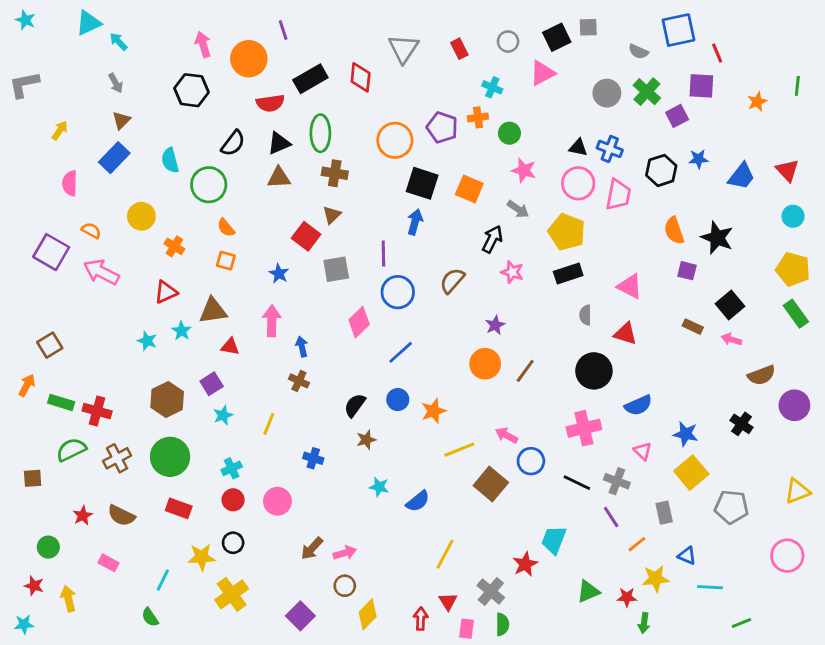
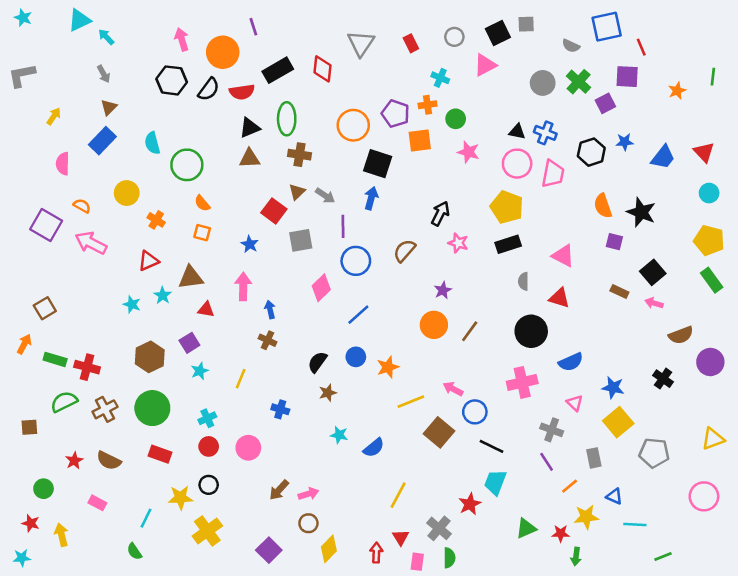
black semicircle: (233, 143) -> (209, 89), moved
orange square: (469, 189) -> (420, 141), moved, turned -30
gray arrow: (518, 209) -> (325, 196), moved
black line: (577, 483) -> (491, 446), moved

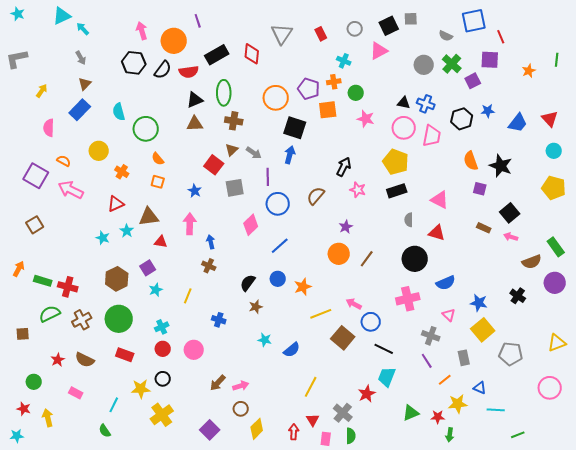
green rectangle: (712, 280) -> (556, 247), moved
brown square: (45, 308) -> (35, 225), moved

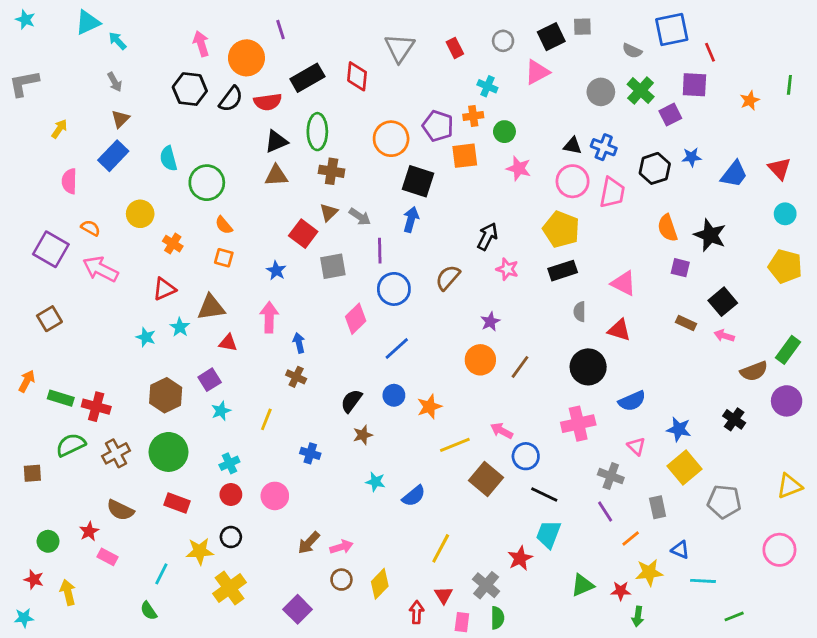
green rectangle: (556, 247) -> (788, 350), turned 72
red star: (58, 360) -> (89, 531), moved
yellow diamond: (257, 429) -> (380, 584), moved

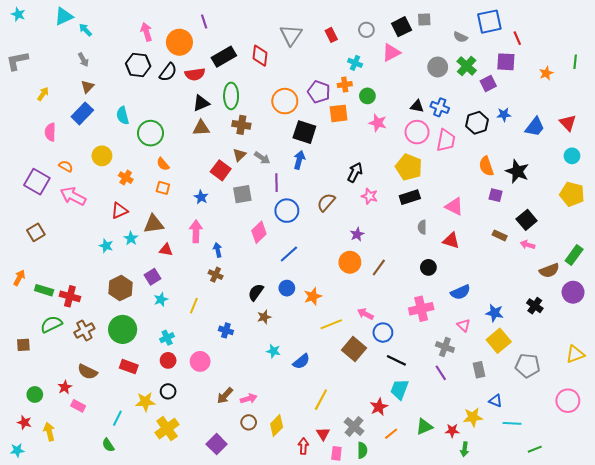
black circle: (588, 367) -> (428, 267), size x0.6
orange line: (631, 538) -> (391, 434), moved

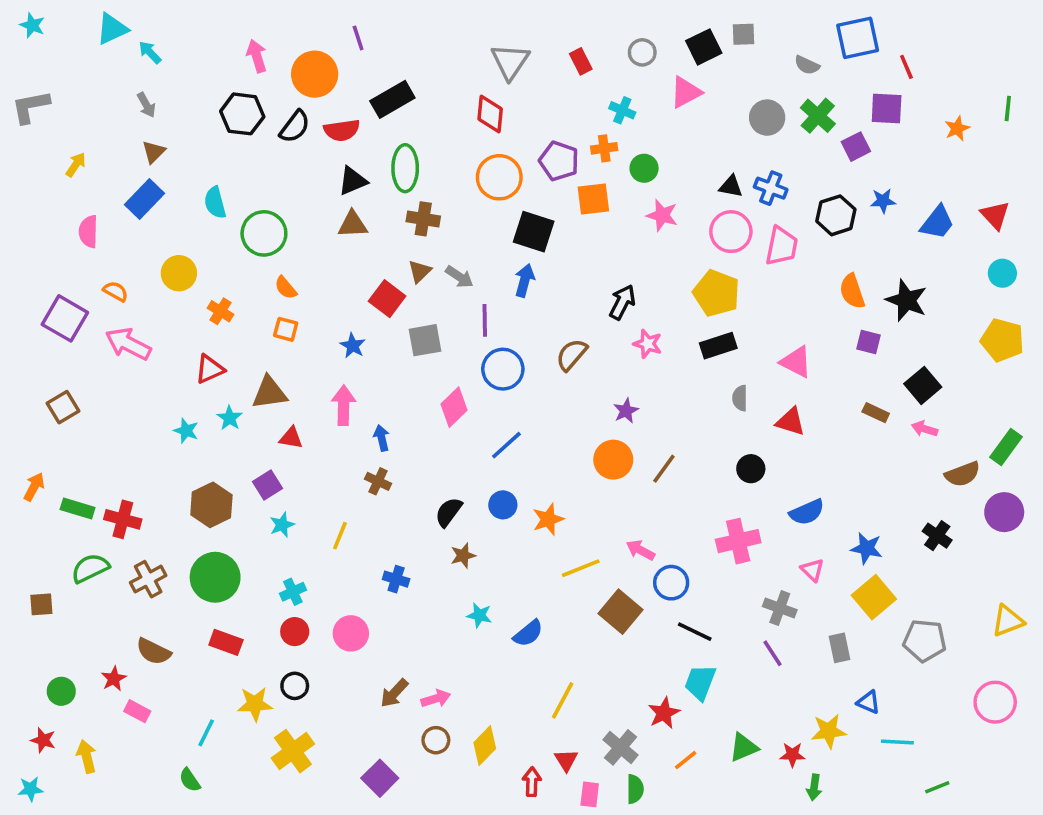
red diamond: (260, 56) -> (490, 114), moved

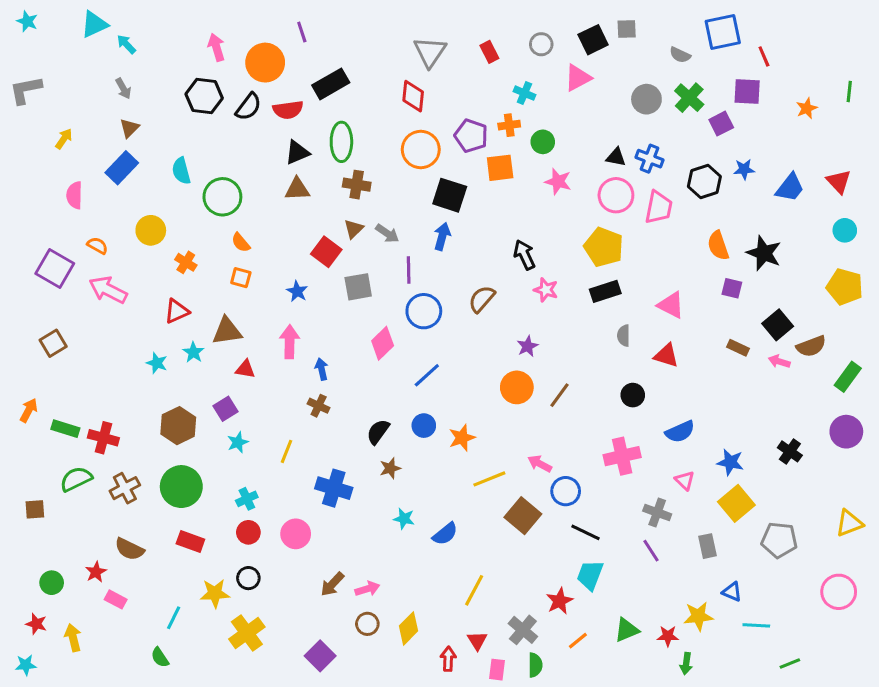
black arrow: (622, 302) -> (524, 255), turned -52
brown semicircle: (963, 474) -> (811, 346), moved
blue cross: (396, 579) -> (334, 488), size x1.6

